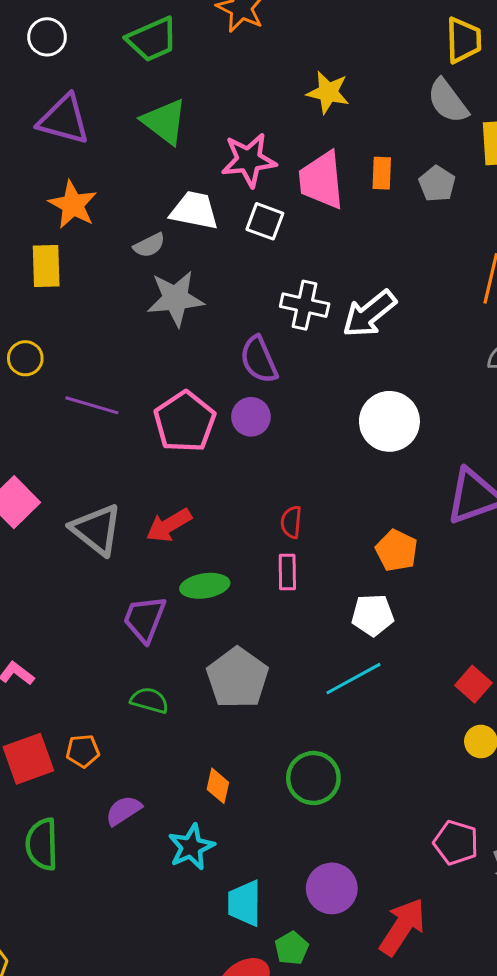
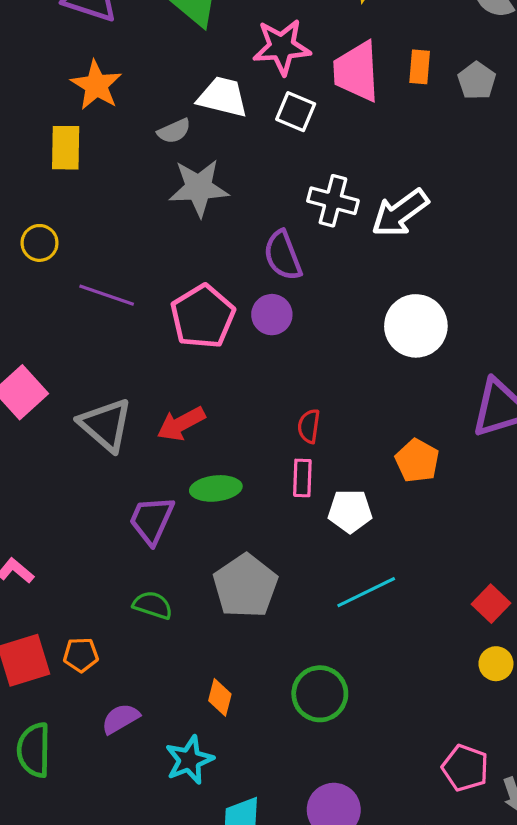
white pentagon: (373, 615) -> (350, 511), moved

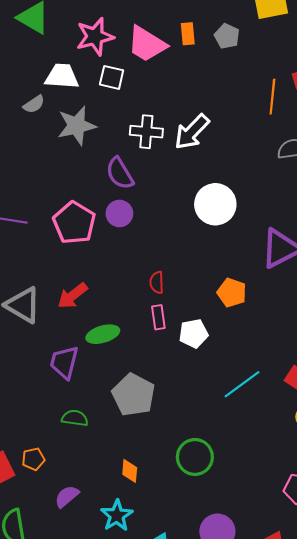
pink trapezoid: (356, 71) -> (147, 44), turned -45
gray star: (199, 188) -> (77, 126), moved
cyan line: (366, 592) -> (242, 384), moved

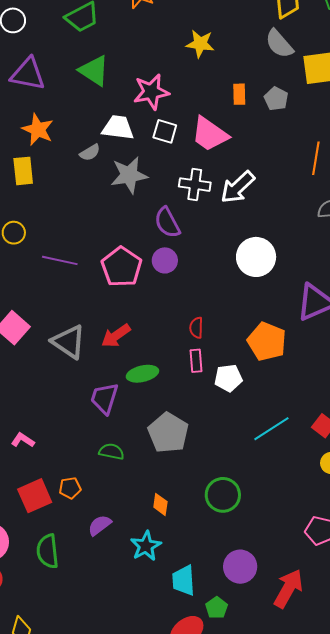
pink trapezoid: (147, 44) -> (210, 134), moved
orange pentagon: (232, 293) -> (267, 341), size x1.4

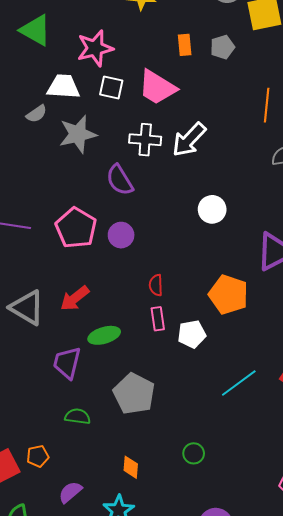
gray pentagon: (276, 99) -> (222, 47), turned 30
white circle: (256, 257) -> (212, 209), size x0.7
purple circle: (165, 260) -> (121, 235), moved
green circle: (223, 495) -> (194, 453), size x0.6

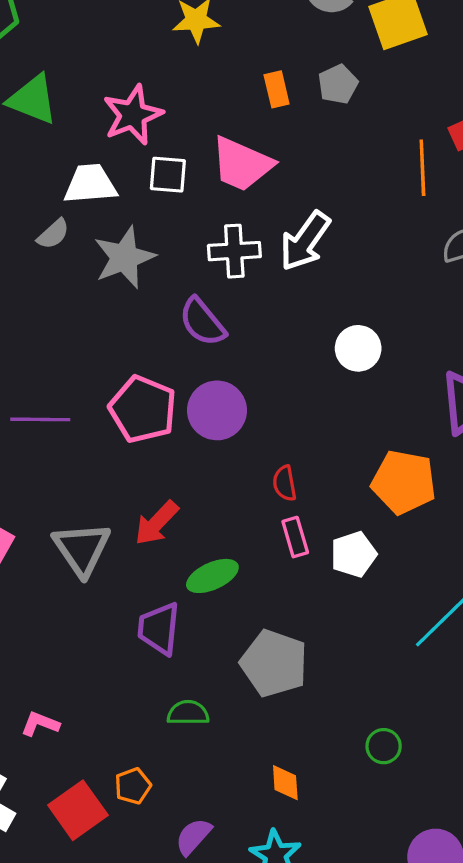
purple circle: (121, 235) -> (217, 410), size x1.4
gray triangle: (27, 308) -> (82, 549), turned 33

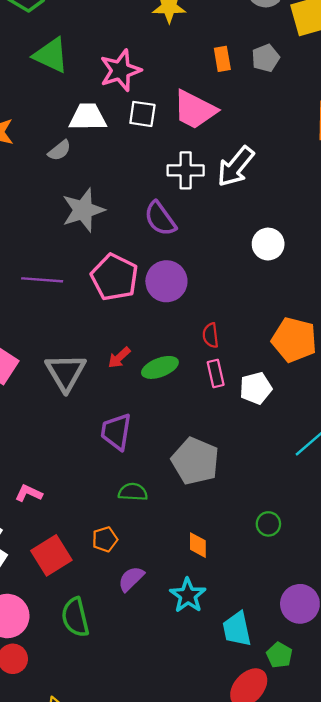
gray star: (124, 258) -> (83, 210), moved
red arrow: (157, 523) -> (119, 358), size x0.7
green ellipse: (212, 576) -> (160, 367), moved
orange pentagon: (133, 786) -> (105, 539), moved

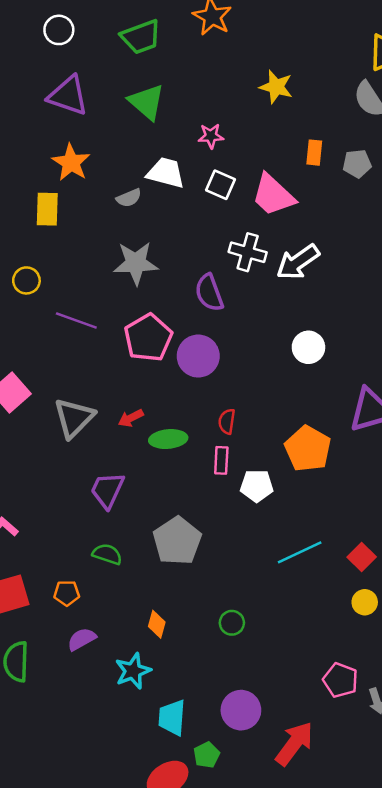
pink star: (120, 70) -> (211, 136), size x0.6

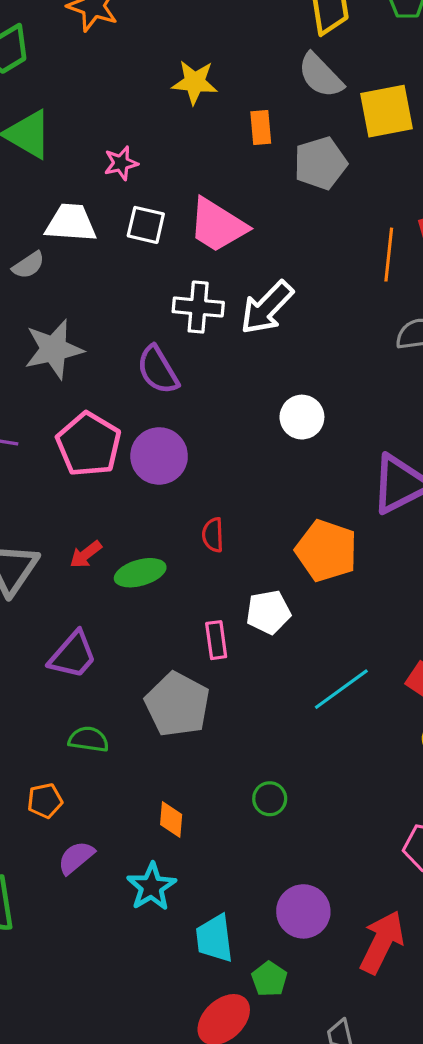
orange rectangle: (314, 153) -> (261, 127), moved
gray pentagon: (357, 164) -> (320, 163), size x1.4
pink rectangle: (221, 460) -> (216, 640), moved
purple trapezoid: (107, 490) -> (73, 655), turned -153

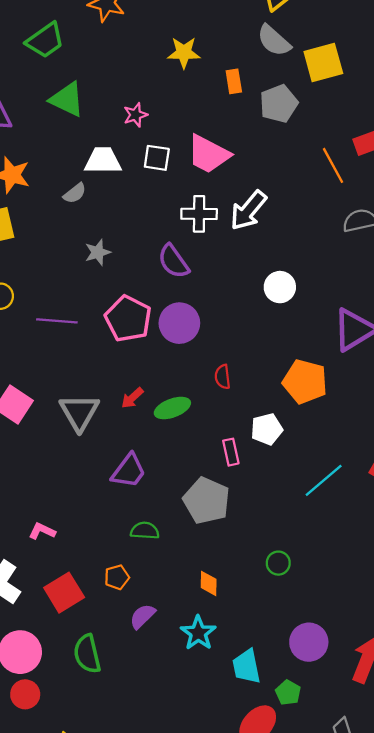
orange line: (389, 255) -> (333, 165), turned -30
gray star: (54, 349) -> (98, 252), size x0.6

